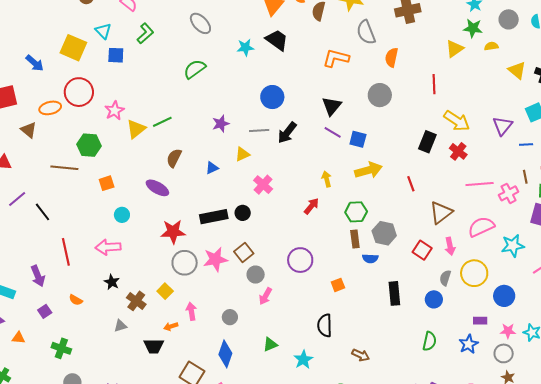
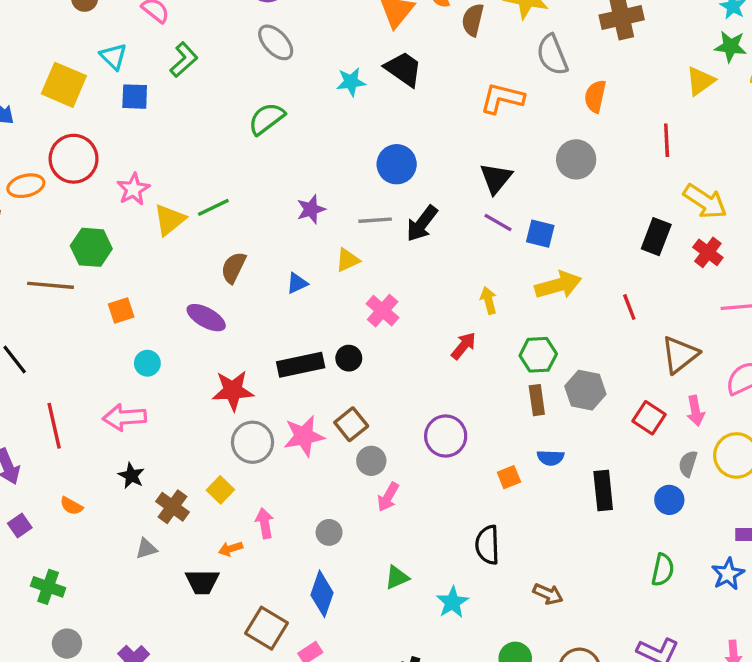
blue semicircle: (370, 258) -> (551, 458), moved

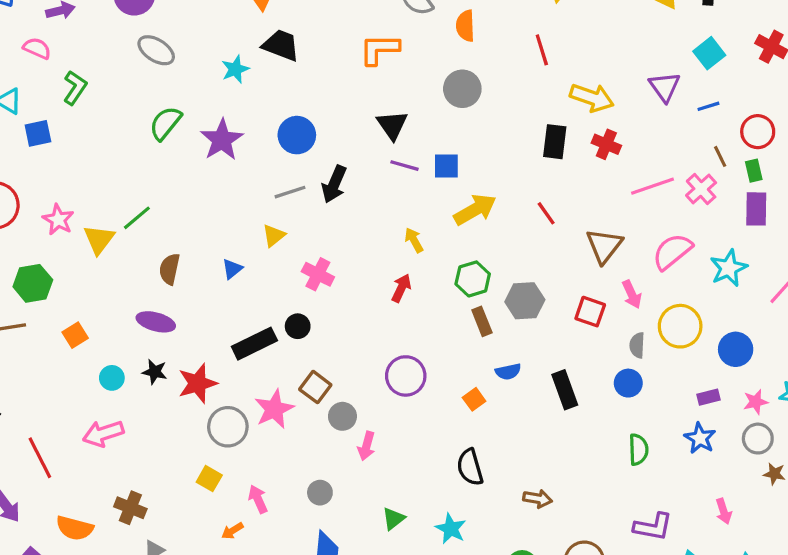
purple star: (311, 209) -> (222, 140), moved, size x1.5
black star: (131, 476) -> (155, 372), moved
orange semicircle: (71, 506) -> (75, 528), size x1.6
brown cross: (172, 507) -> (130, 508), moved

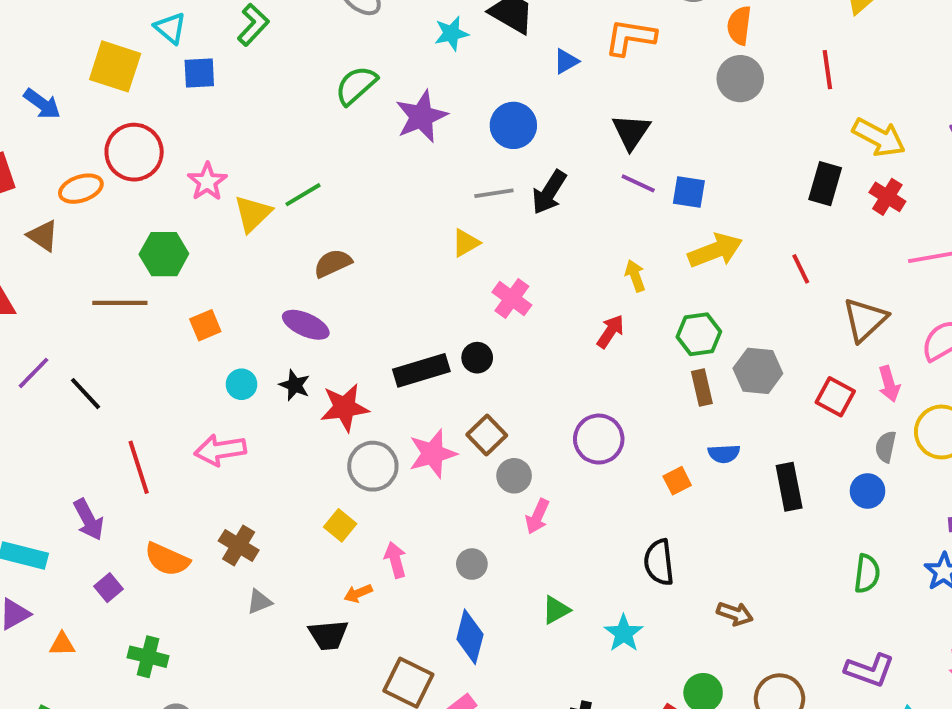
gray circle: (462, 89) -> (740, 79), moved
brown semicircle: (170, 269) -> (333, 263), turned 44
blue triangle: (232, 269) -> (566, 61), moved

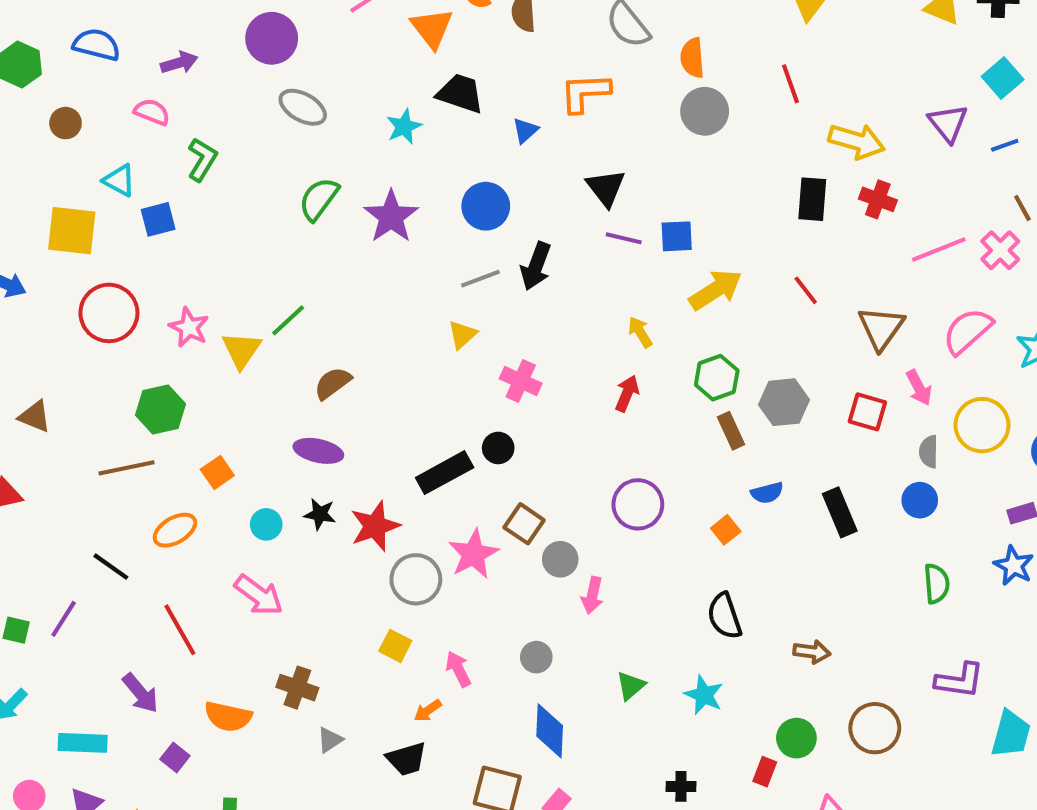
orange ellipse: (81, 189) -> (175, 530), moved
purple line: (33, 373) -> (64, 619), moved
pink arrow: (220, 450) -> (259, 595), turned -123

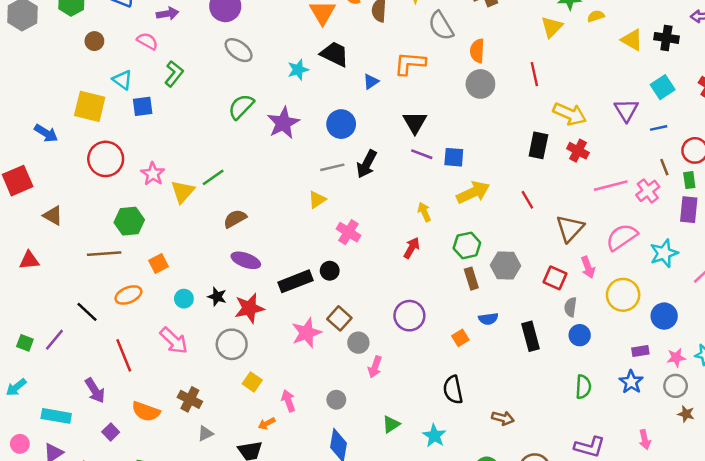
purple ellipse: (318, 451) -> (246, 260), moved
gray semicircle: (929, 452) -> (570, 307), moved
gray circle: (416, 579) -> (232, 344), moved

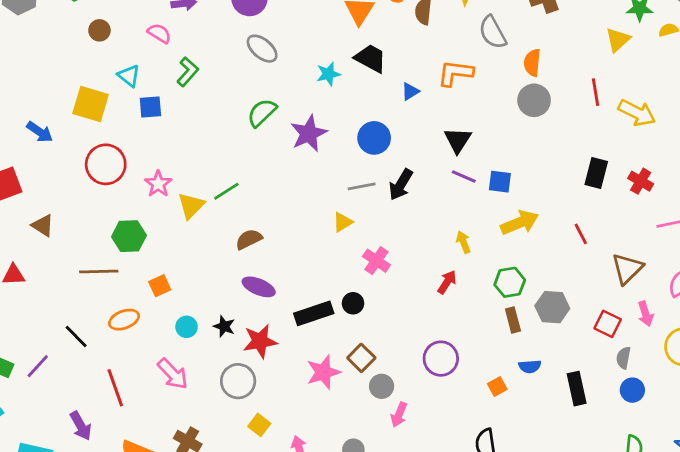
yellow arrow: (570, 114) -> (637, 113), moved

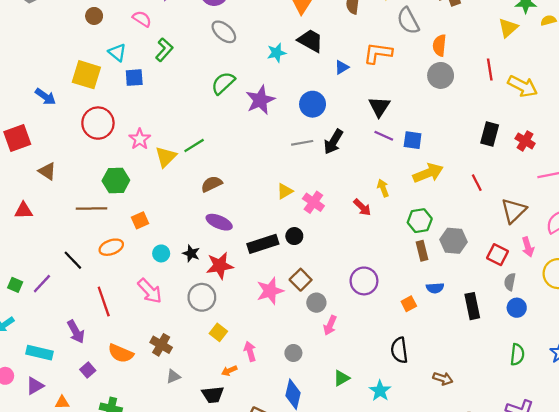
yellow triangle: (343, 222) -> (285, 191), moved
red arrow: (447, 282) -> (362, 207), moved, turned 102

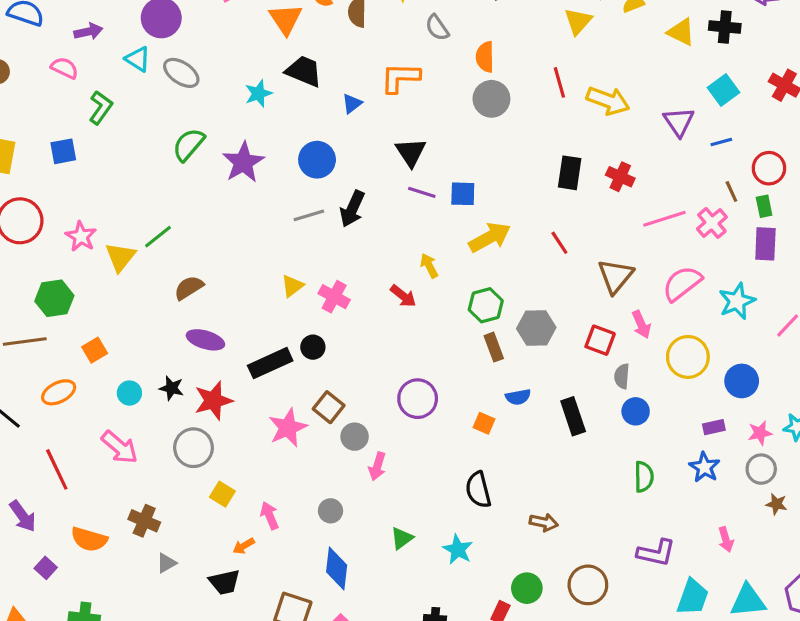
gray semicircle: (408, 21) -> (437, 28), size x0.7
cyan triangle: (117, 52) -> (138, 59), moved
orange square: (409, 304) -> (484, 423), turned -32

